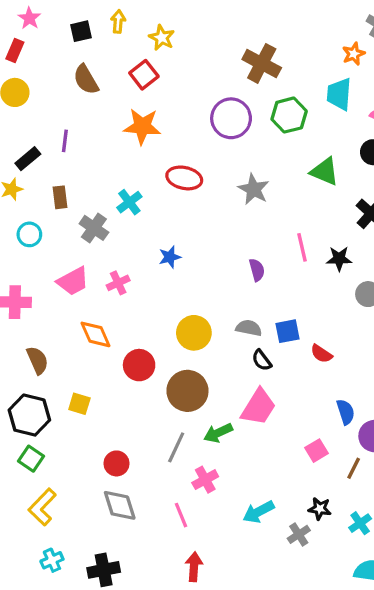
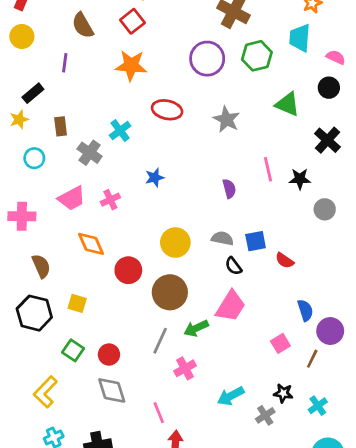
purple line: (65, 141) -> (65, 63), moved
green square: (31, 459) -> (73, 350), moved
pink line: (181, 515) -> (159, 413), moved

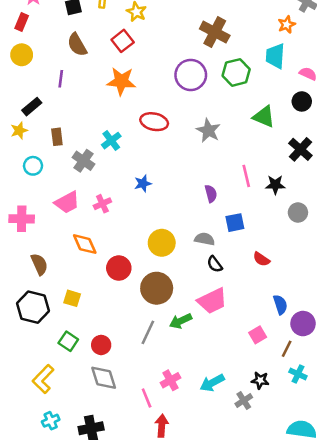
blue square: (256, 241) -> (235, 223), moved
pink trapezoid: (231, 306) -> (212, 301), turned 32
pink cross: (185, 368) -> (171, 380), moved
cyan cross: (318, 406) -> (298, 374), moved, turned -30

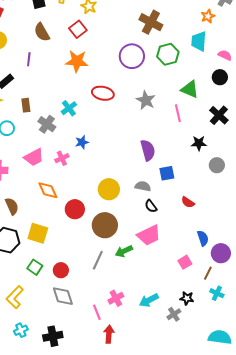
pink line: (246, 176) -> (178, 113), moved
blue star: (143, 183) -> (82, 142), moved
purple semicircle: (211, 194) -> (148, 150), size x1.5
yellow square: (72, 298) -> (38, 233), size x1.5

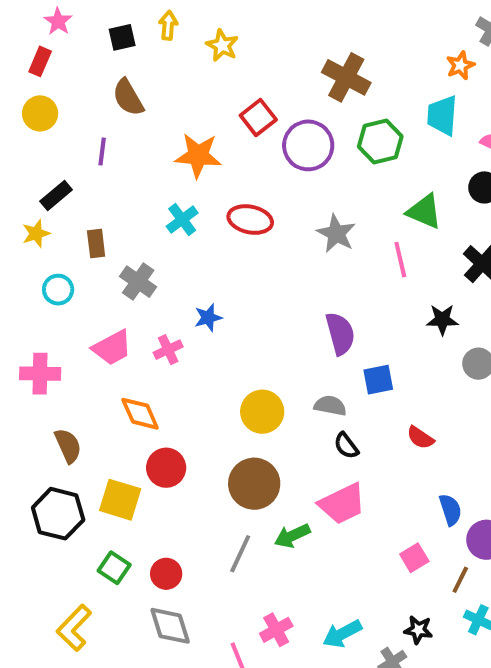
red square: (78, 29) -> (258, 117), moved
cyan cross: (69, 108) -> (182, 220), moved
red circle: (75, 209) -> (166, 468), moved

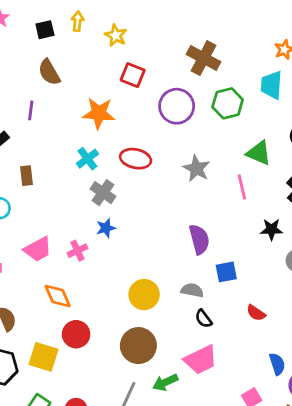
red square: (258, 117) -> (133, 75), moved, turned -30
gray cross: (138, 282) -> (103, 193), moved

